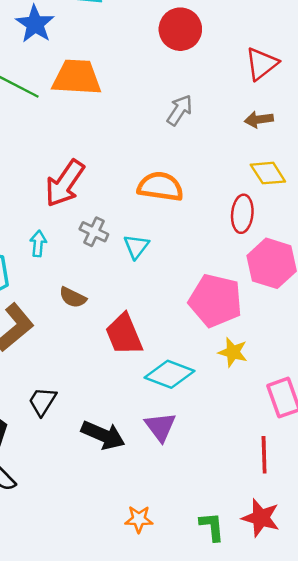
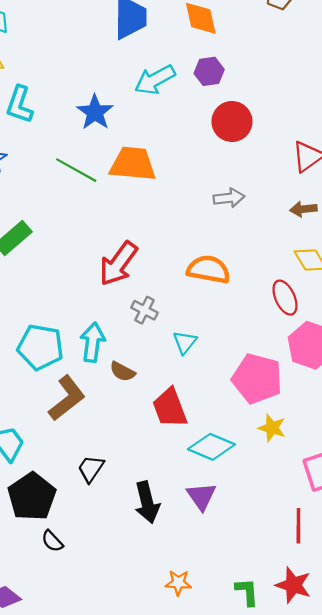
gray arrow: (180, 110) -> (229, 198), turned 48
red ellipse: (242, 214) -> (285, 298), turned -32
cyan arrow: (38, 243) -> (93, 342), moved, size x1.6
cyan triangle: (136, 246) -> (185, 342), moved
black arrow: (103, 435) -> (147, 502), turned 51

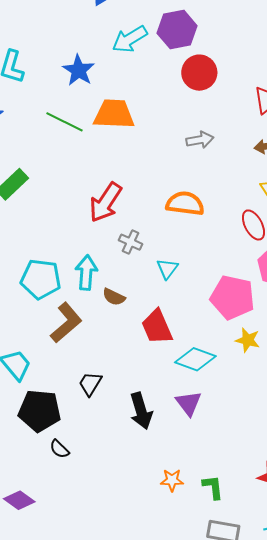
purple hexagon: (209, 71) -> (177, 30), size x1.5
black pentagon: (32, 497) -> (40, 411), turned -30
green L-shape: (247, 592) -> (213, 487), moved

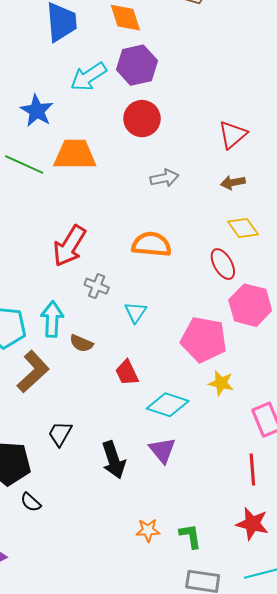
red circle: (199, 73) -> (142, 119), moved
red trapezoid: (157, 327) -> (127, 373), size x0.7

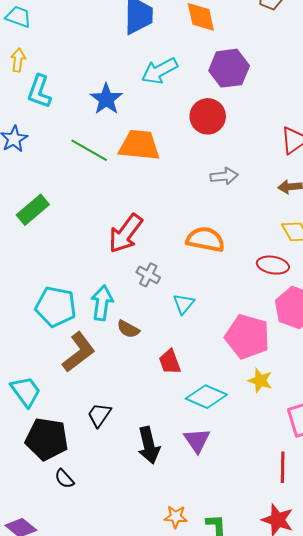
purple hexagon: (137, 65) -> (229, 68), moved
red ellipse: (223, 264) -> (273, 265), turned -56

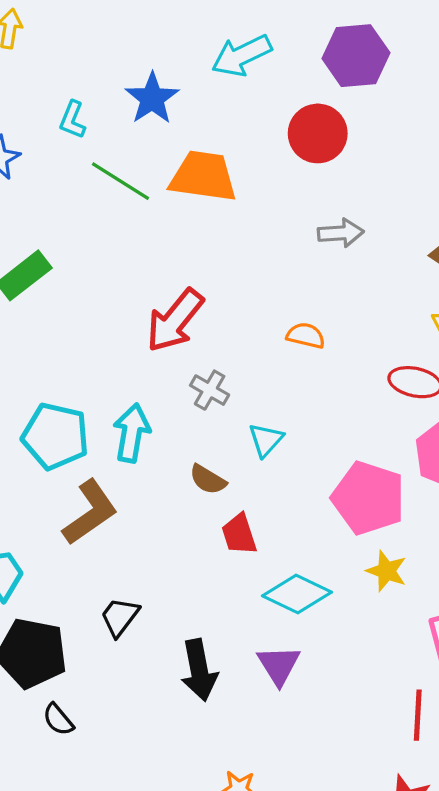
cyan L-shape: (39, 92) -> (73, 120), moved, size x0.7
orange semicircle: (205, 239) -> (306, 336), size x0.6
brown semicircle: (128, 329) -> (208, 480), moved

